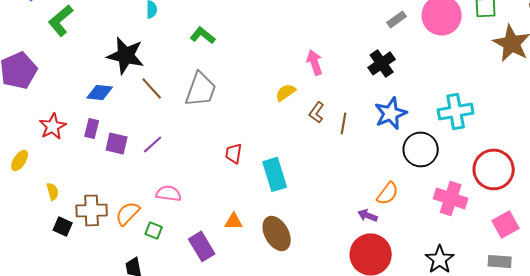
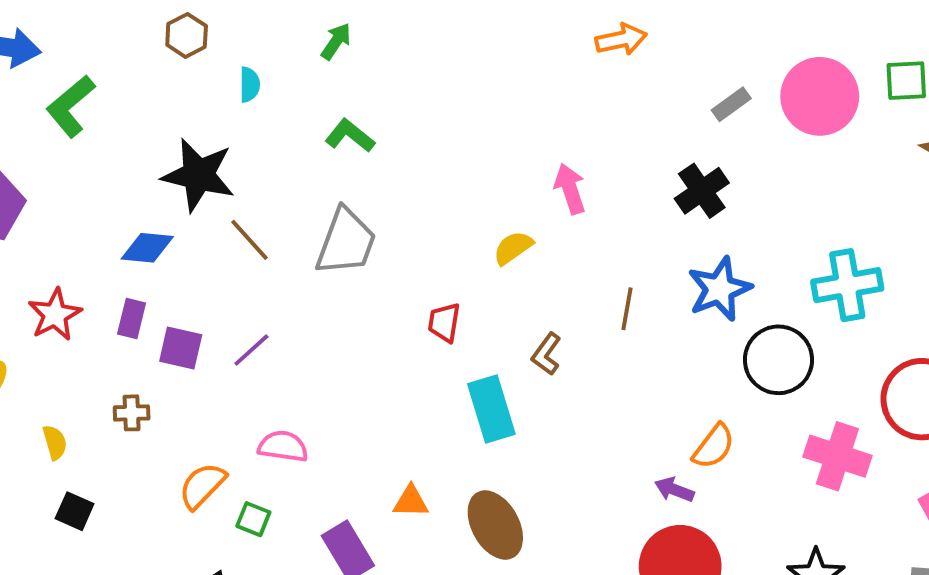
brown L-shape: (317, 112) -> (546, 354), moved
red trapezoid: (234, 153) -> (444, 322), moved
brown cross: (92, 210) -> (132, 413), moved, size x0.6

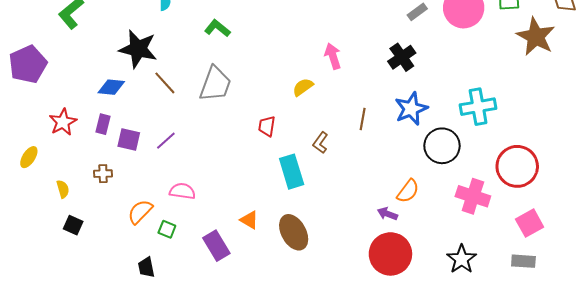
orange triangle: (411, 501) -> (249, 220), turned 30

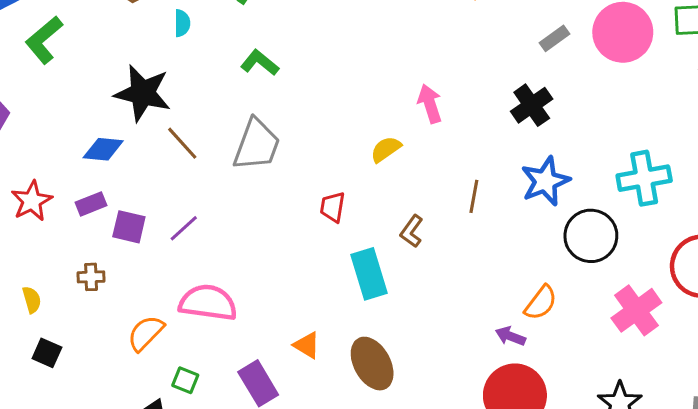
purple rectangle: (103, 124) -> (91, 204), turned 54
pink semicircle: (182, 191) -> (208, 303), size x1.5
pink cross: (473, 196) -> (636, 310), turned 36
green square: (167, 229) -> (185, 380), moved

